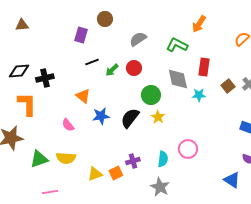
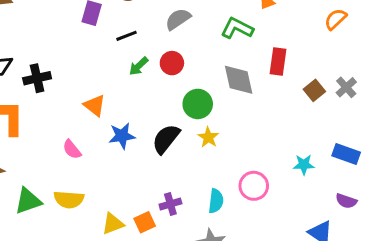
black line: (92, 62) -> (126, 36), moved
cyan star: (199, 95) -> (304, 165), moved

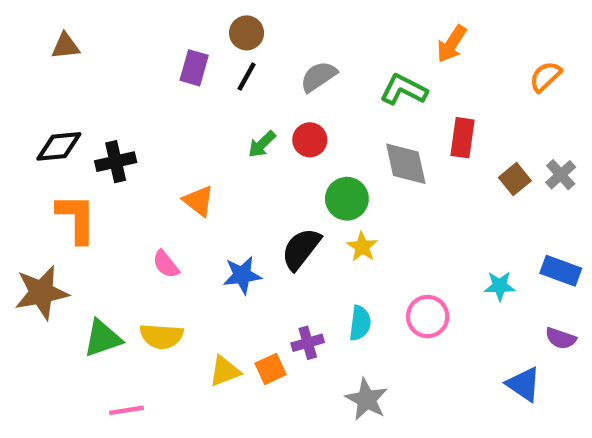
black line: (126, 36) -> (247, 77), moved, turned -40
blue star: (122, 136) -> (242, 275), moved
cyan semicircle: (216, 201) -> (360, 323), moved

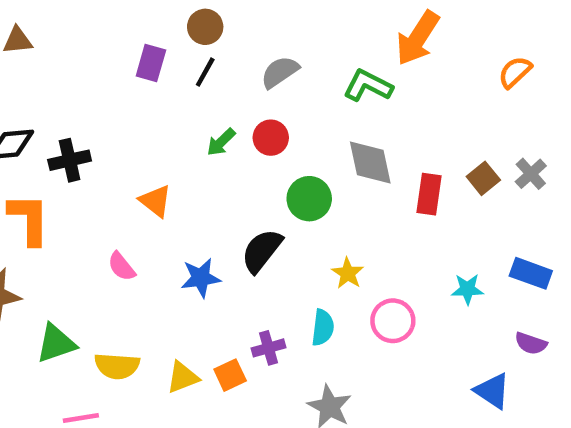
orange arrow: (452, 44) -> (418, 38), size x1.4
red rectangle: (463, 138) -> (429, 194), moved
yellow star: (362, 247) -> (348, 273), moved
yellow semicircle: (161, 336) -> (117, 366), moved

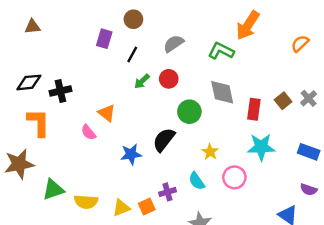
black line: (205, 72) -> (132, 55), moved
pink semicircle: (122, 267) -> (88, 132), moved
cyan star: (467, 289) -> (261, 147), moved, size x1.6
cyan semicircle: (323, 328) -> (197, 181), turned 138

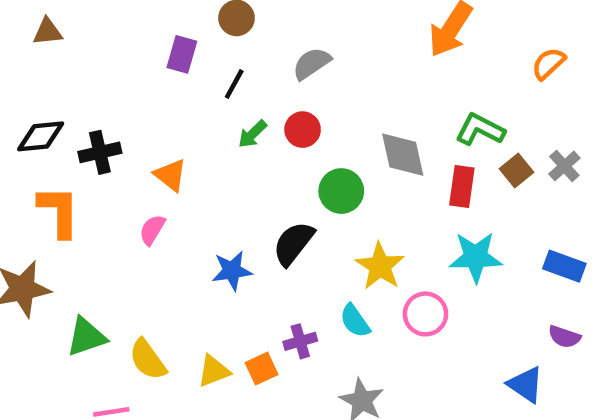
green L-shape: (221, 51) -> (480, 130), moved
orange triangle: (107, 113) -> (170, 175), moved
pink semicircle: (88, 132) -> (152, 230), turned 70
yellow star: (210, 152) -> (380, 266), size x1.5
yellow semicircle: (86, 202) -> (148, 360), turned 50

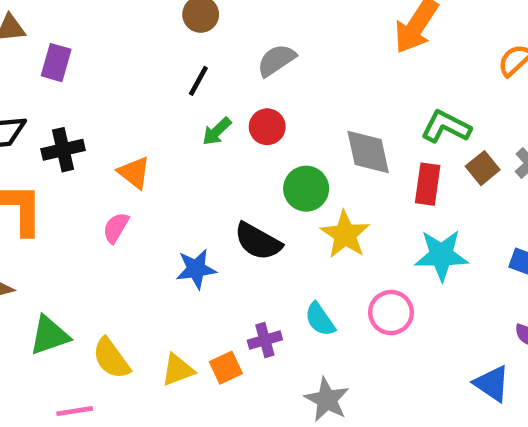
purple rectangle: (182, 54) -> (56, 63), moved
black semicircle: (293, 243) -> (258, 241), turned -99
yellow star: (380, 266) -> (345, 235), moved

